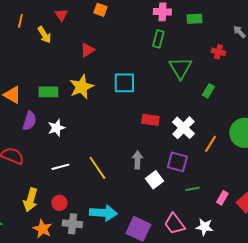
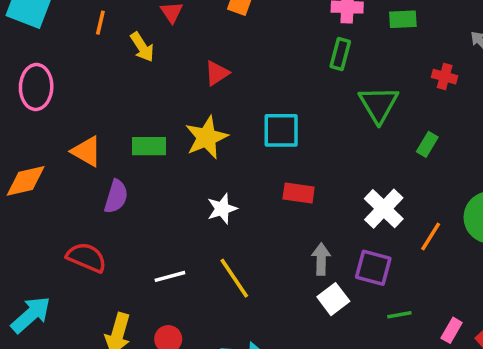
red rectangle: (150, 120) -> (299, 193), moved
white star: (56, 128) -> (222, 209), moved
gray arrow: (137, 160) -> (321, 259), moved

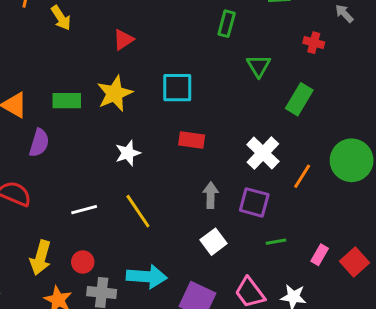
green triangle: (379, 104) -> (259, 66), size x0.7
green rectangle: (427, 144) -> (299, 99), size x1.5
white square: (333, 299) -> (214, 242), moved

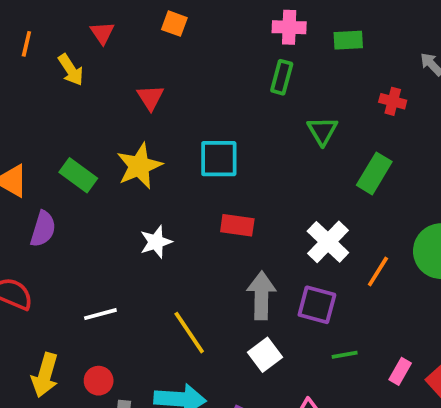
red triangle: (123, 40) -> (150, 98), turned -30
green rectangle: (67, 101) -> (78, 175), turned 36
gray arrow: (211, 195) -> (261, 296), size x1.4
yellow line: (138, 211) -> (189, 333), moved

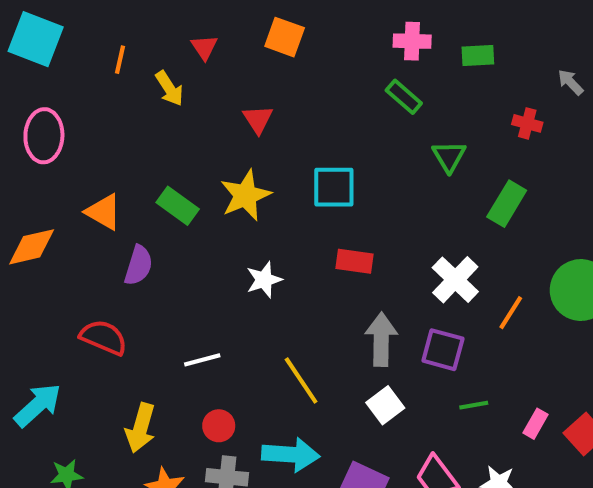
orange square: (174, 24) -> (285, 37), size x1.4
green rectangle: (282, 77) -> (404, 97), turned -64
red circle: (99, 381) -> (219, 426), moved

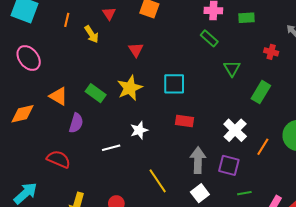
pink ellipse: (44, 136) -> (29, 58), turned -40
white line: (202, 360) -> (111, 148), moved

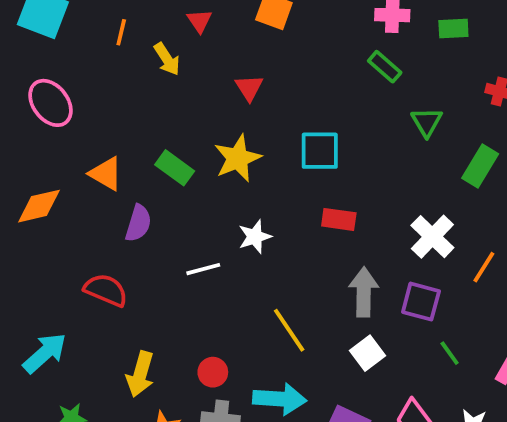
green line: (244, 193) -> (450, 353), turned 64

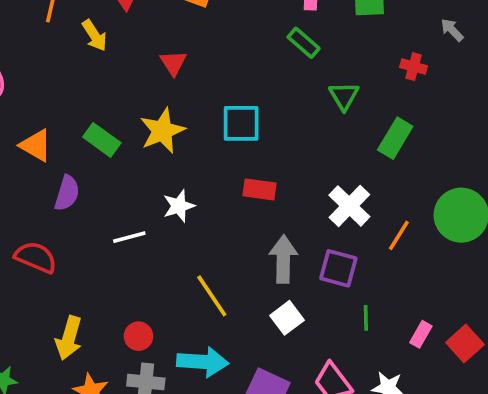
green line: (450, 353) -> (366, 318), turned 35

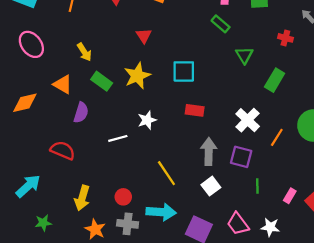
yellow arrow: (94, 35) -> (84, 52), moved

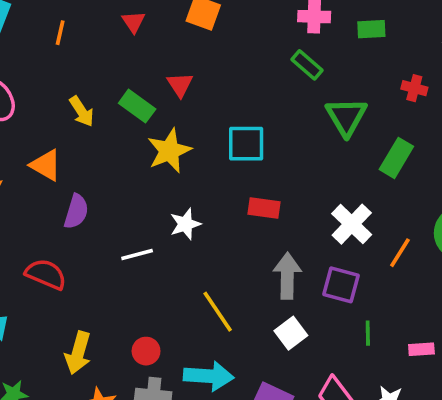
green triangle: (244, 55) -> (346, 117), size x1.4
green rectangle: (102, 81) -> (137, 106), moved
pink rectangle: (290, 196) -> (421, 349), turned 56

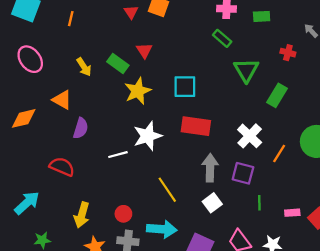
red triangle: (133, 22) -> (131, 12), moved
red rectangle: (264, 208) -> (196, 126), size x1.5
white star: (185, 224) -> (148, 136), size x1.5

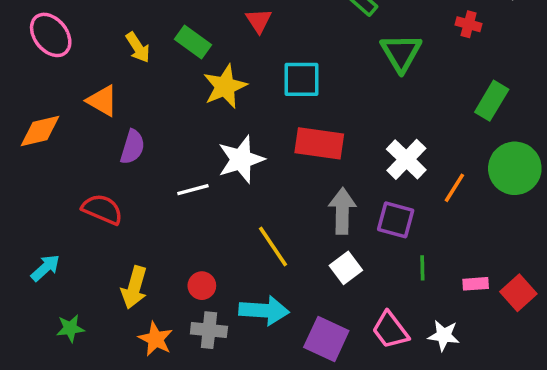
red triangle: (144, 50) -> (259, 21), moved
green rectangle: (277, 95) -> (492, 101), moved
cyan arrow: (27, 203) -> (45, 268), size x0.7

